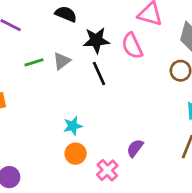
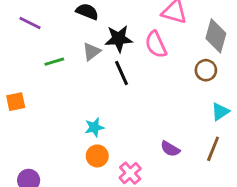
gray triangle: (62, 61) -> (92, 52), moved
purple semicircle: (135, 148) -> (170, 149), moved, turned -96

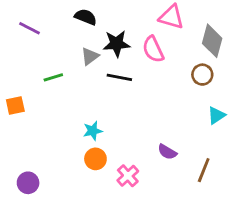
green line: (54, 62) -> (53, 77), moved
black line: (122, 73) -> (119, 77), turned -55
brown line: (213, 149) -> (204, 170), moved

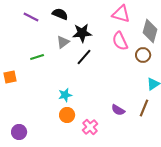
purple line: (29, 28) -> (31, 17), moved
pink semicircle: (153, 49) -> (120, 41), moved
black line: (119, 77) -> (84, 57), turned -60
brown line: (204, 170) -> (144, 108), moved

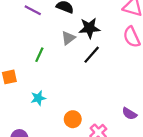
green line: (37, 57) -> (39, 55), turned -48
cyan star: (65, 95) -> (38, 98), moved

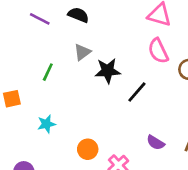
black star: (89, 28) -> (108, 71), moved
black line: (92, 55) -> (137, 92), moved

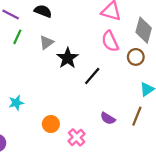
black star: (108, 71) -> (68, 58), turned -30
green line: (48, 72) -> (17, 37), moved

